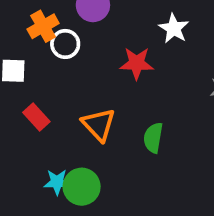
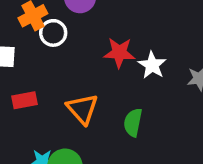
white star: (174, 28) -> (152, 65), moved
red rectangle: (36, 117) -> (25, 100), turned -60

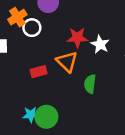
red rectangle: (25, 100) -> (39, 72), moved
orange triangle: (82, 109) -> (67, 62), moved

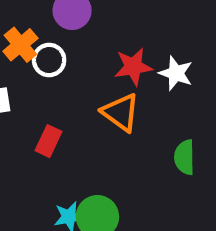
red rectangle: (39, 72) -> (48, 141), moved, turned -42
green semicircle: (90, 84) -> (185, 157), moved

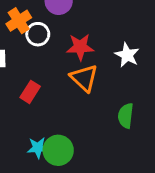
red star: (133, 67) -> (80, 47), moved

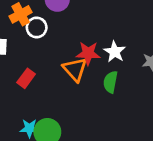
red star: (80, 47) -> (88, 53), moved
green semicircle: (126, 116) -> (110, 82), moved

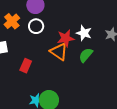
white circle: (37, 27) -> (36, 26), moved
green semicircle: (110, 82) -> (86, 55), turned 42

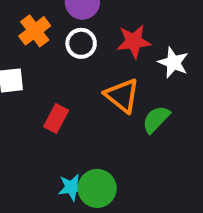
red star: (66, 38) -> (134, 41), moved
green semicircle: (86, 55) -> (156, 119), moved

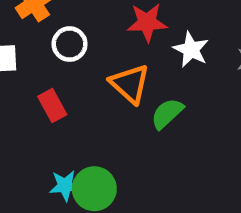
white circle: (81, 43) -> (70, 44), moved
red rectangle: (56, 119) -> (52, 105), turned -60

